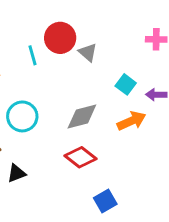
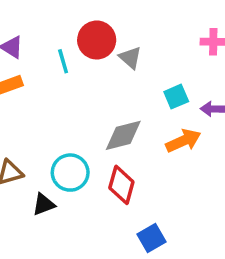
cyan square: (126, 84) -> (176, 97), turned 30
cyan circle: (22, 116) -> (70, 173), moved
red diamond: (81, 157) -> (121, 185), turned 68

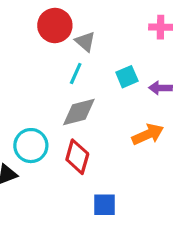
cyan line: (63, 61) -> (76, 73), moved, turned 40
orange arrow: (183, 141) -> (148, 134), moved
blue square: (151, 238) -> (104, 205), turned 30

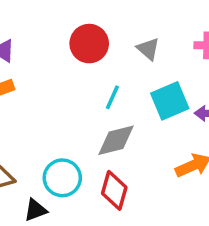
gray triangle: (85, 41) -> (148, 49), moved
cyan square: (127, 77) -> (170, 101), size x1.5

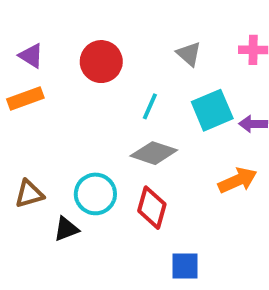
red circle: (89, 44) -> (101, 62), moved
gray diamond: (116, 140) -> (154, 153), turned 33

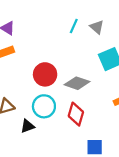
red circle: (101, 62) -> (45, 74), moved
cyan line: (150, 106) -> (74, 26), moved

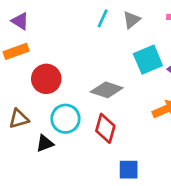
gray triangle: (97, 27) -> (131, 20), turned 40
red circle: (45, 74) -> (46, 79), moved

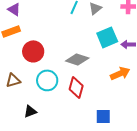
black triangle: (45, 143) -> (30, 111), moved
blue square: (129, 170) -> (103, 116), moved

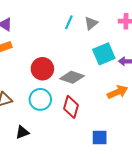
red circle: (33, 51) -> (42, 69), moved

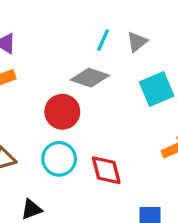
gray diamond: (72, 77) -> (90, 78), moved
red diamond: (71, 107) -> (106, 170), turned -30

